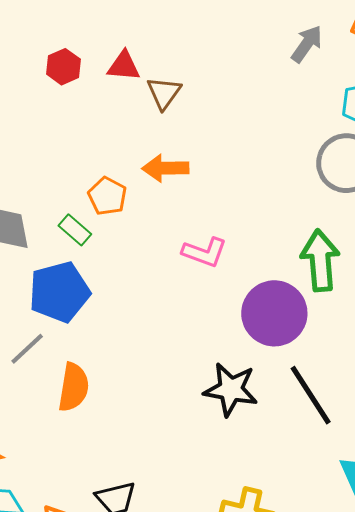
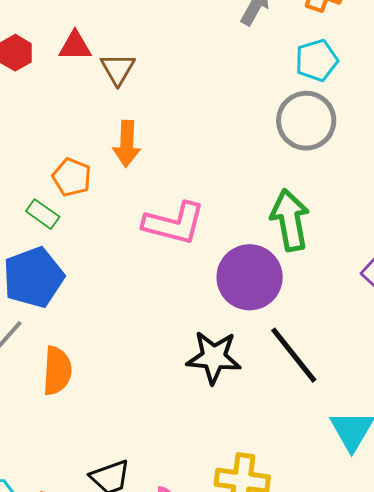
orange arrow: (165, 168) -> (127, 144), turned -81
pink L-shape: (205, 252) -> (174, 223), size x1.4

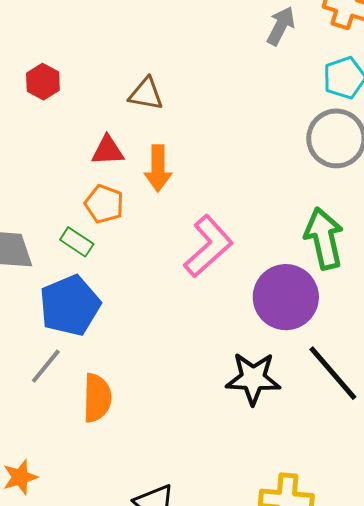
red triangle: (75, 46) -> (108, 151), moved
brown triangle: (118, 69) -> (146, 94), turned -48
pink L-shape: (174, 223) -> (208, 246), turned -54

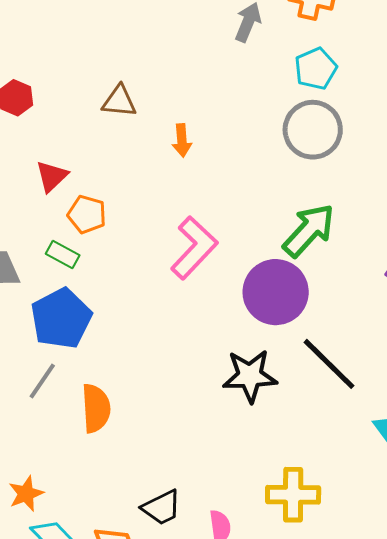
red triangle: (108, 151) -> (52, 176), moved, turned -36
orange arrow: (158, 168) -> (182, 140), moved, size x0.7
green arrow: (324, 238) -> (309, 230), turned 60

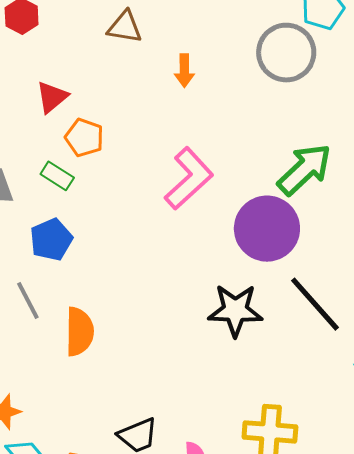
gray circle: (313, 130) -> (286, 53), moved
blue pentagon: (61, 318) -> (51, 240), size x0.7
gray line: (42, 381) -> (28, 301), turned -66

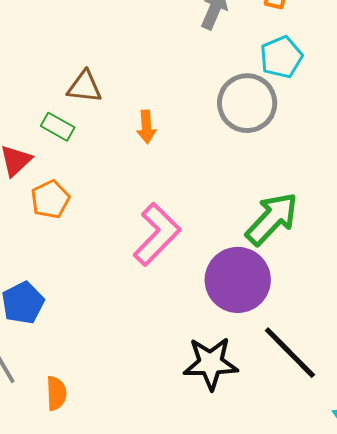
orange pentagon: (84, 138) -> (50, 199), turned 30
green rectangle: (57, 176) -> (58, 127), moved
orange semicircle: (79, 332) -> (56, 393), size x0.7

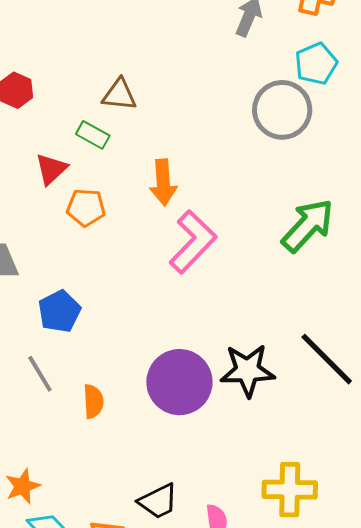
orange arrow: (146, 127) -> (163, 182), moved, size x1.4
orange pentagon: (50, 199) -> (86, 208), turned 30
purple circle: (238, 280) -> (179, 382), moved

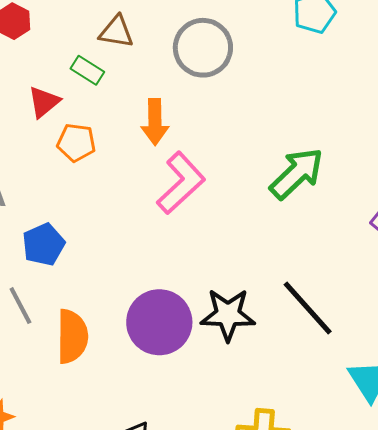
gray circle: (282, 110) -> (203, 48), moved
orange semicircle: (93, 401) -> (72, 336), size x1.6

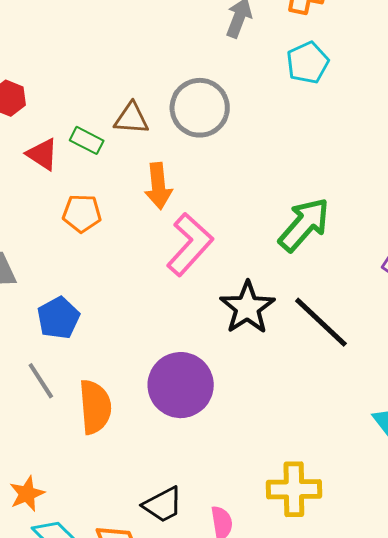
brown triangle: (116, 32) -> (132, 118), moved
red triangle: (44, 102) -> (42, 154), moved, turned -42
black line: (308, 308) -> (321, 322), moved
black star: (228, 315) -> (247, 308), moved, turned -30

